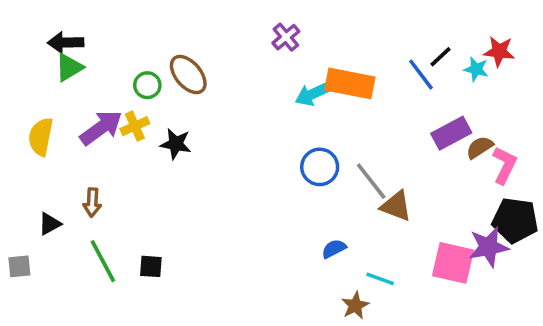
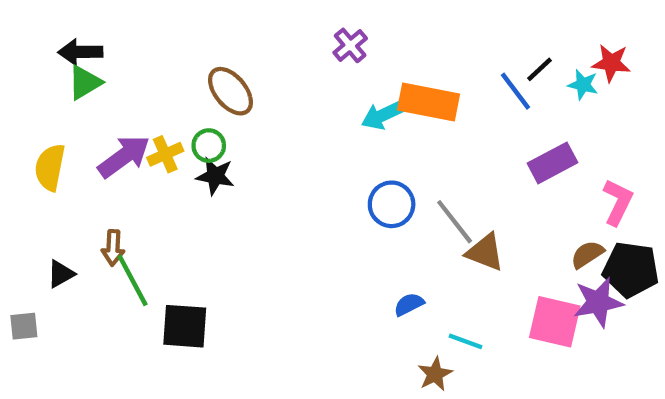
green circle: (147, 85) -> (209, 146), moved
brown semicircle: (480, 147) -> (587, 254), moved
green line: (103, 261) -> (133, 280), moved
black square: (151, 266) -> (185, 326), size x1.6

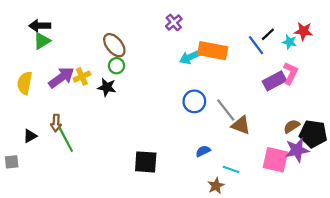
green circle: (209, 146) -> (116, 66), moved
pink L-shape: (618, 202) -> (291, 73), moved
black square: (185, 326) -> (146, 162), moved

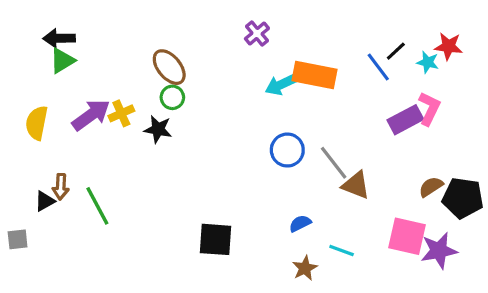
brown arrow: (56, 123) -> (61, 187), moved
purple star: (297, 150) -> (439, 251), moved
brown star: (216, 186) -> (305, 268), moved

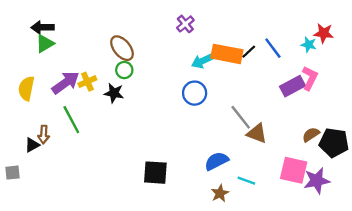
black line: (396, 51) -> (249, 52), moved
blue circle: (287, 150) -> (195, 93), moved
green line: (97, 206) -> (71, 120), moved
blue semicircle: (300, 223) -> (216, 161), size x1.5

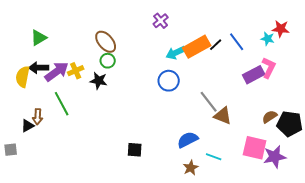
black arrow: (42, 27) -> (39, 68), moved
orange rectangle: (227, 54) -> (197, 47), turned -40
black square: (155, 173) -> (135, 150), size x0.7

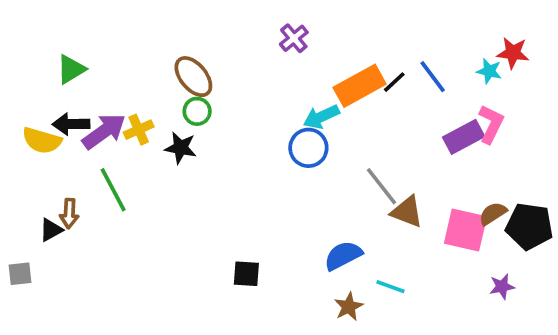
cyan arrow: (176, 53) -> (321, 117), moved
yellow semicircle: (23, 77) -> (42, 140), turned -85
pink square: (255, 148) -> (465, 230), moved
purple star: (275, 157) -> (502, 287), size x0.6

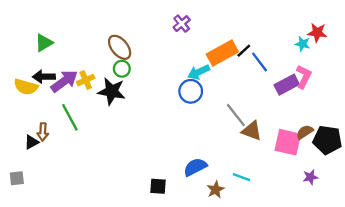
blue line: (433, 77) -> (260, 62), moved
black star: (181, 148) -> (112, 91), size x1.4
blue semicircle: (343, 256) -> (195, 167), moved
gray square: (20, 274) -> (17, 178), moved
black square: (246, 274) -> (158, 186), moved

